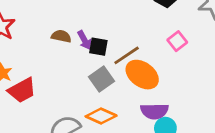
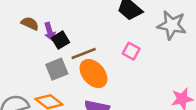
pink square: (177, 41) -> (131, 51), turned -36
black square: (98, 47) -> (60, 40), turned 36

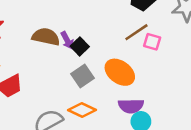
brown semicircle: (30, 23) -> (46, 37), size x1.5
brown line: (84, 54) -> (136, 32), moved

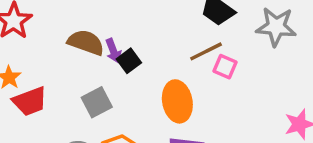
orange ellipse: (120, 72) -> (177, 101), turned 36
gray square: (83, 76) -> (97, 102), moved

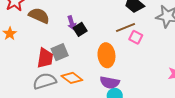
brown semicircle: (86, 42) -> (39, 16), moved
red trapezoid: (30, 101) -> (45, 58), moved, turned -65

